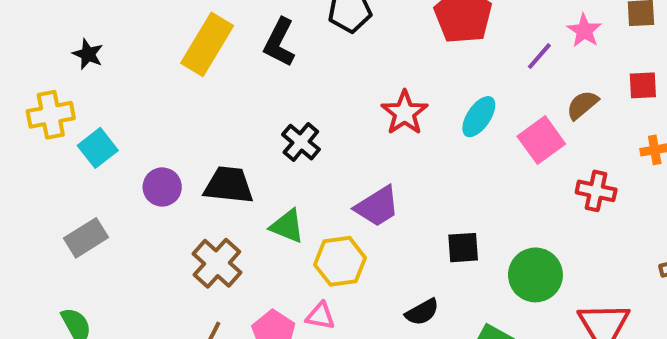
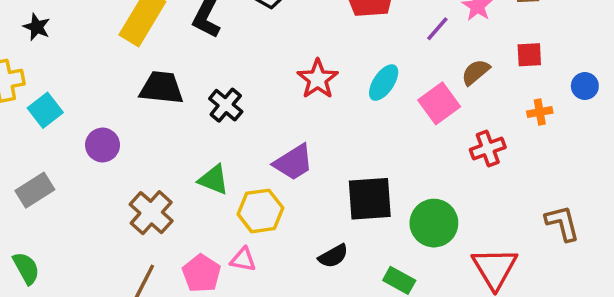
black trapezoid: (229, 185) -> (162, 88), moved
red cross: (596, 191) -> (488, 148), turned -32
black square: (463, 248) -> (370, 199), size x1.6

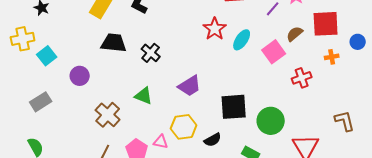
red square: (529, 55) -> (326, 24), size x1.8
red star: (318, 79) -> (215, 29), moved
yellow hexagon: (260, 211) -> (184, 127), moved

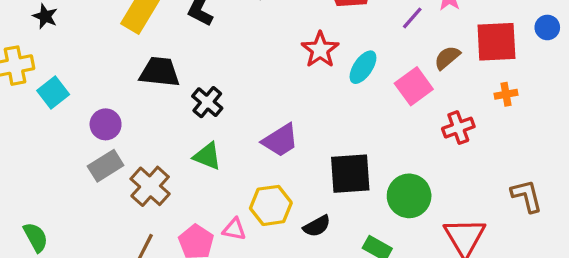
blue circle: (358, 42) -> (547, 27), moved
black cross: (151, 53) -> (207, 102), moved
gray rectangle: (41, 102) -> (106, 166), moved

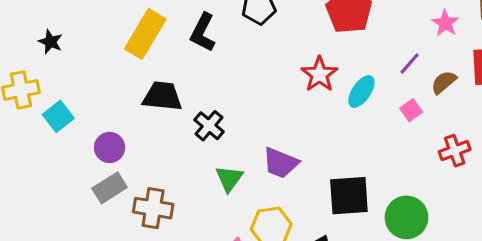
purple line: (412, 18) -> (410, 64), moved
pink square: (414, 86) -> (411, 110), size x0.6
purple trapezoid: (280, 140) -> (281, 163), turned 54
green triangle: (207, 156) -> (229, 179), moved, turned 44
brown cross: (150, 186) -> (153, 208), turned -33

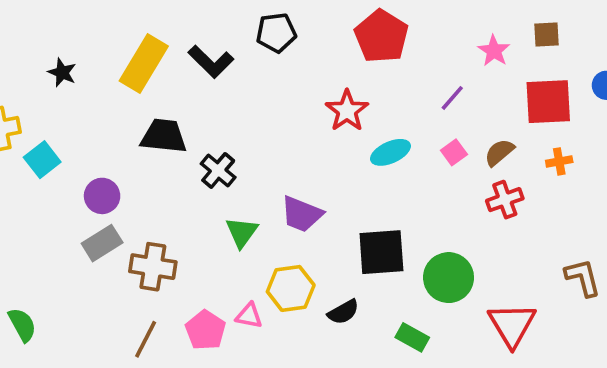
black L-shape: (203, 32) -> (211, 62), turned -72
black star: (50, 42) -> (62, 73), moved
brown semicircle: (444, 82) -> (499, 152), moved
cyan ellipse: (361, 91) -> (390, 152), moved, turned 32

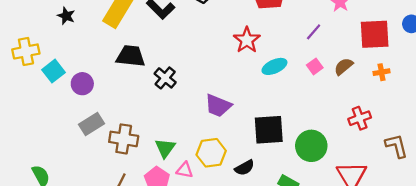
purple circle: (102, 196) -> (82, 84), moved
red cross: (505, 200) -> (360, 118), moved
green triangle: (242, 232) -> (165, 148), moved

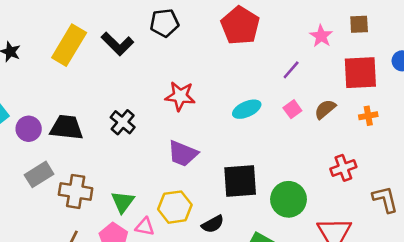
red star: (247, 40) -> (180, 96), moved, turned -30
black trapezoid: (131, 56) -> (66, 127), moved

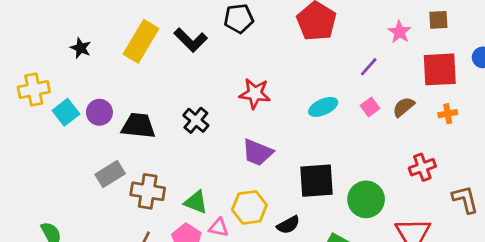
purple circle: (29, 129) -> (99, 112), moved
green triangle: (123, 202) -> (196, 202), turned -45

